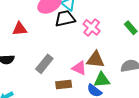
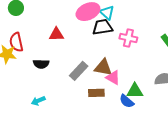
pink cross: (92, 27) -> (128, 38), turned -30
brown triangle: (96, 60) -> (103, 67), moved

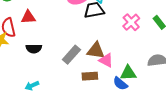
red triangle: (56, 34) -> (28, 17), moved
pink cross: (128, 38) -> (131, 22), moved, turned 36

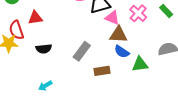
brown triangle: (96, 50) -> (119, 35), moved
pink triangle: (106, 60) -> (112, 18), moved
blue semicircle: (120, 84) -> (122, 52), moved

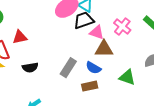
blue semicircle: (122, 52) -> (93, 68), moved
green triangle: (140, 64) -> (127, 77), turned 30

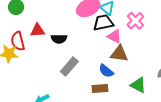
pink cross: (122, 26) -> (135, 21), moved
black semicircle: (30, 68) -> (59, 39), moved
gray rectangle: (68, 68) -> (69, 67), moved

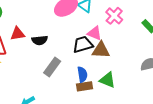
black trapezoid: (103, 23) -> (83, 44), moved
blue semicircle: (106, 71) -> (82, 74), moved, turned -133
green triangle: (138, 85) -> (107, 80), moved

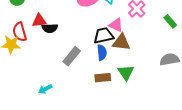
black semicircle: (40, 40) -> (50, 28), moved
blue semicircle: (82, 74) -> (102, 52), moved
green triangle: (107, 80) -> (126, 73), turned 30

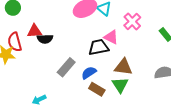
brown triangle: (121, 42) -> (123, 67), moved
blue semicircle: (102, 52) -> (89, 73), moved, turned -119
brown rectangle: (103, 78) -> (97, 89), turned 35

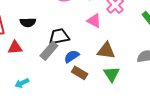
red triangle: (34, 31) -> (15, 48), moved
black trapezoid: (99, 47) -> (59, 36), moved
green triangle: (120, 85) -> (112, 74), moved

